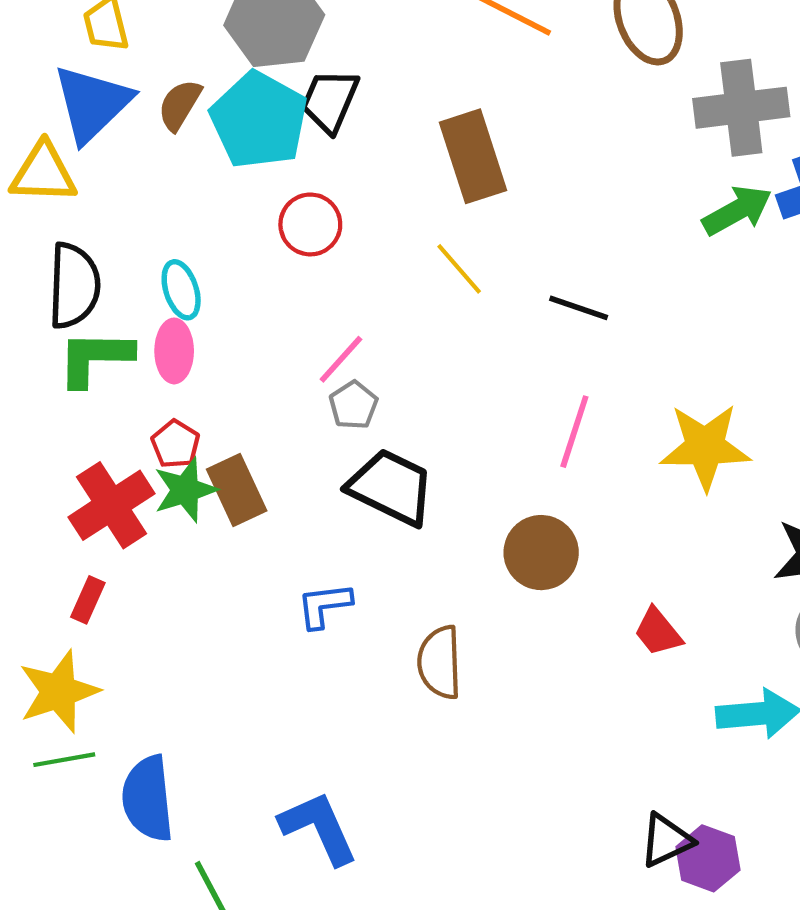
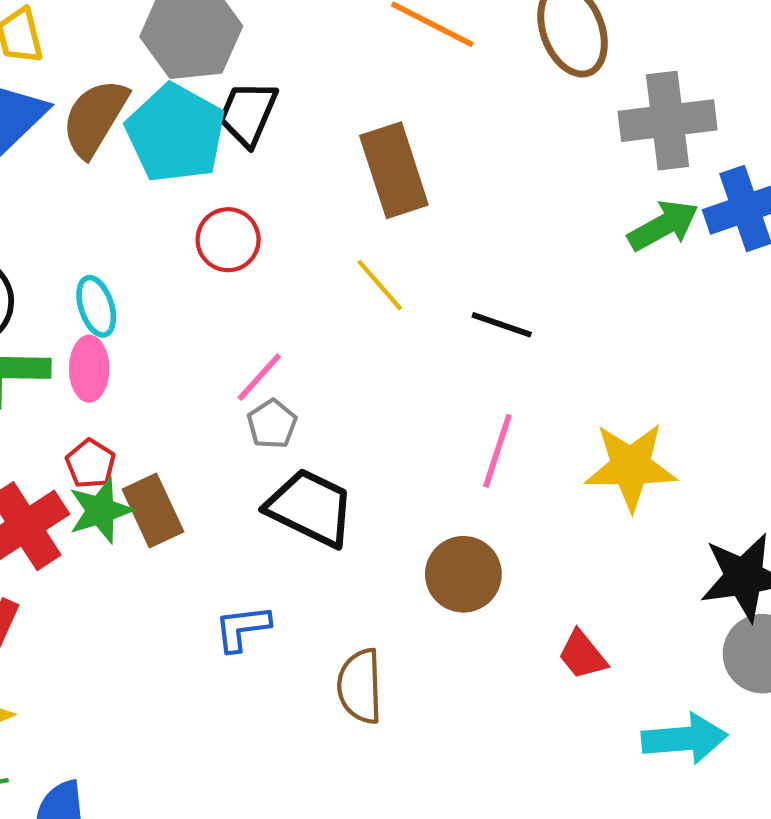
brown semicircle: (180, 105) -> (95, 118), size x1.5

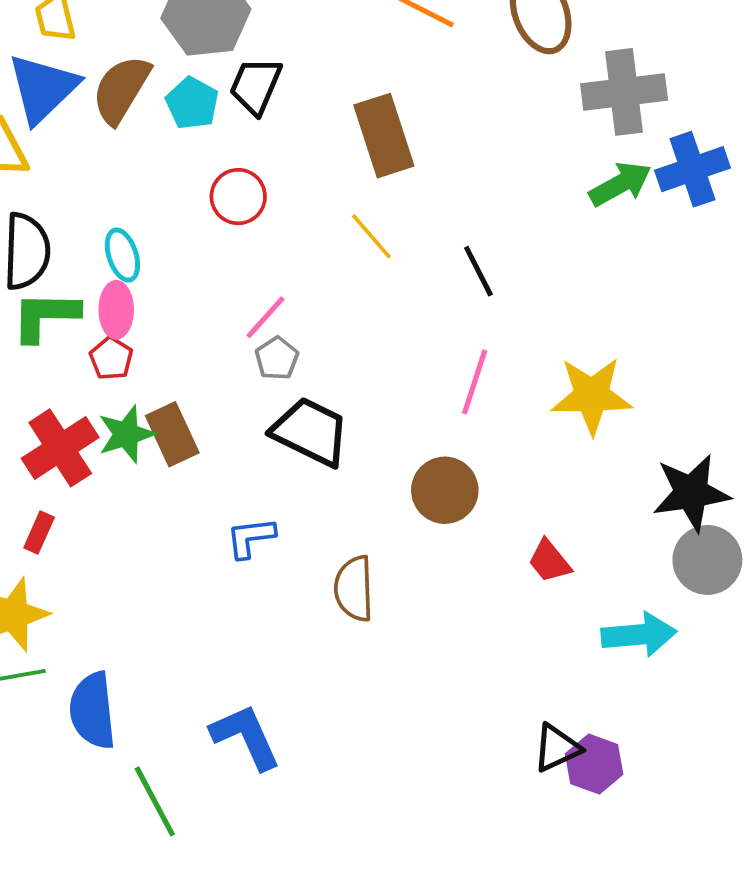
cyan pentagon: (176, 133) -> (192, 103), size x0.6
black line: (502, 325) -> (478, 271), turned 44
red pentagon: (91, 464) -> (111, 358), moved

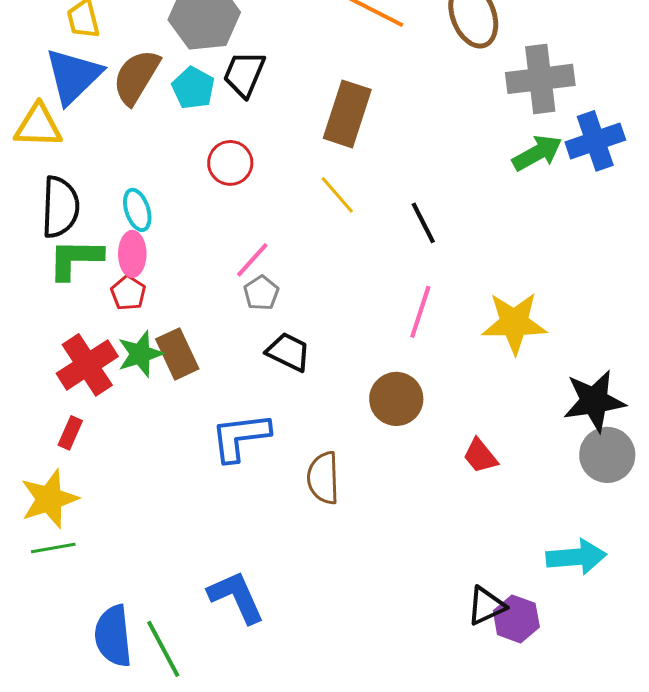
brown rectangle: (384, 136) -> (347, 114), turned 36
black trapezoid: (310, 432) -> (288, 352), size x0.7
blue L-shape: (251, 538) -> (240, 437), size x1.5
cyan arrow: (639, 635) -> (576, 557), moved
blue semicircle: (93, 711) -> (113, 636), moved

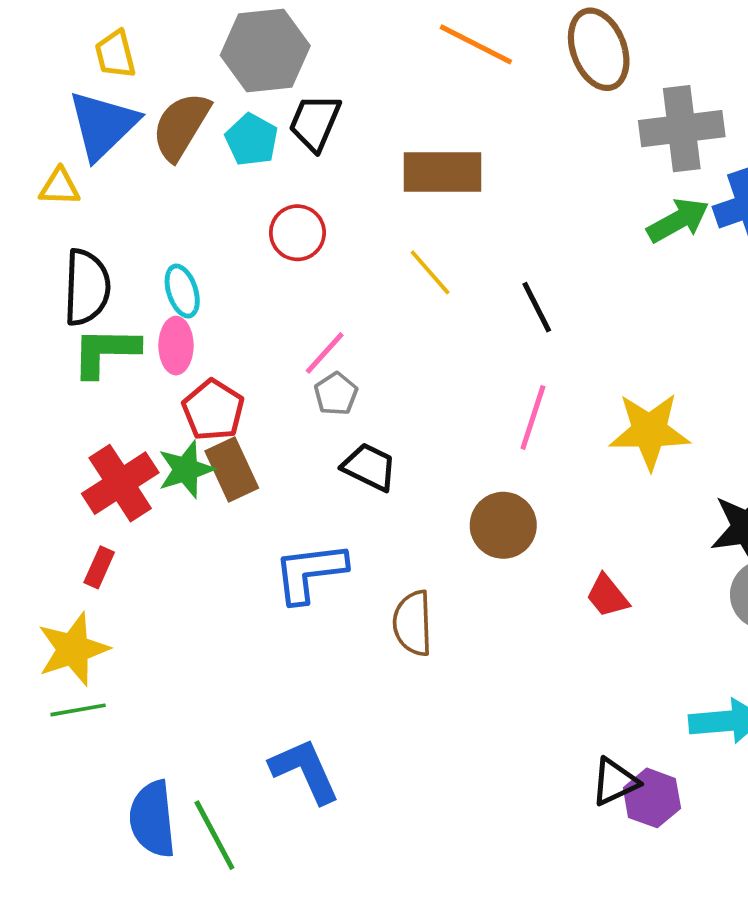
brown rectangle: (347, 114) -> (442, 172), turned 72
yellow triangle: (38, 126) -> (59, 187), size x0.7
red pentagon: (128, 293) -> (213, 410), moved, size x1.4

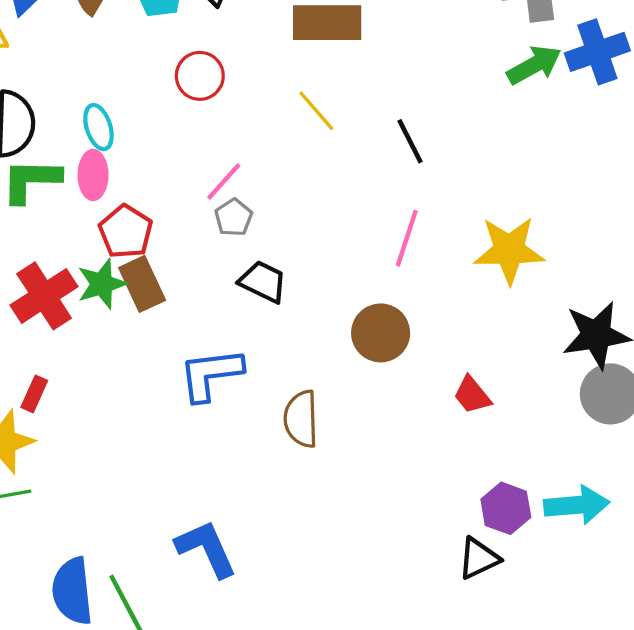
red rectangle: (99, 567) -> (34, 394), moved
purple hexagon: (652, 798) -> (506, 508), moved

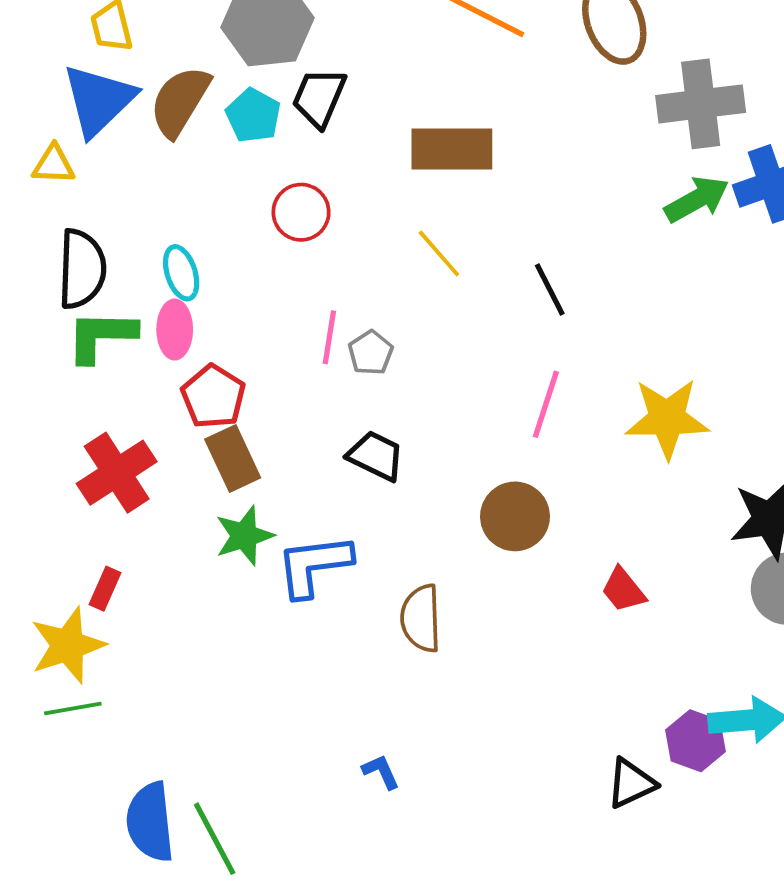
pink line: (224, 182) -> (329, 337), turned -33
gray pentagon: (234, 217) -> (371, 353), moved
green star: (102, 284) -> (244, 536), moved
purple hexagon: (506, 508) -> (695, 741), moved
blue L-shape: (206, 549) -> (381, 772), moved, size x0.5

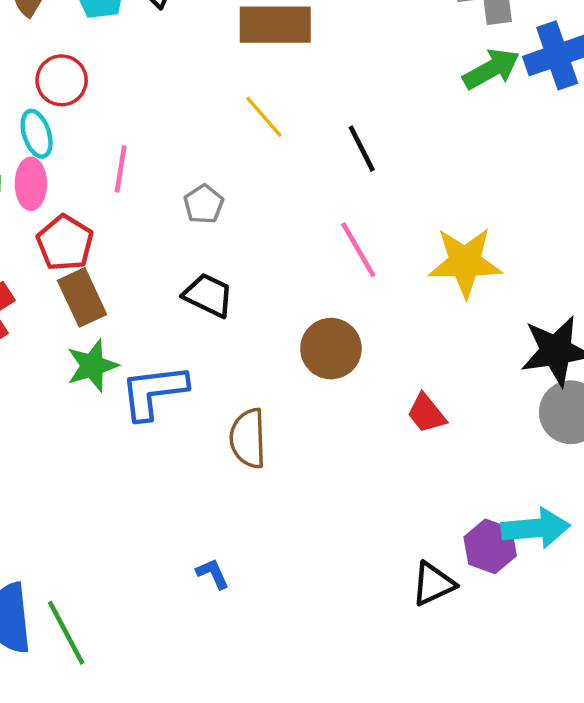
red circle: (301, 212) -> (62, 80), moved
pink line: (329, 337) -> (121, 169), moved
pink line: (546, 404) -> (358, 250), turned -48

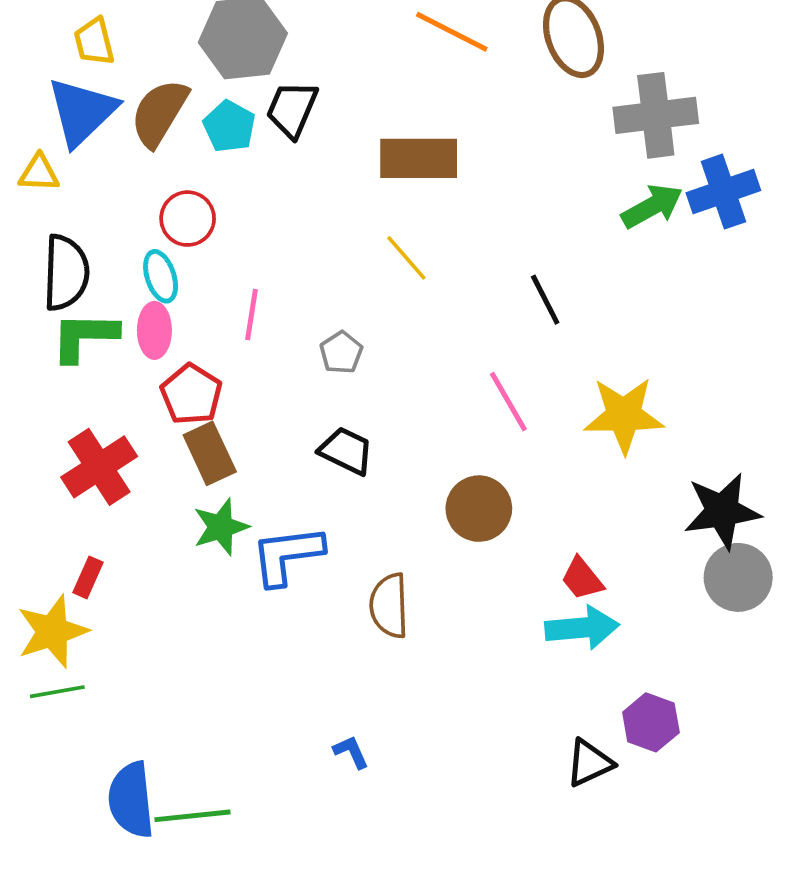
black line: (362, 149) -> (545, 300), moved
cyan arrow: (536, 528) -> (582, 628), moved
green line: (66, 633) -> (193, 816), turned -68

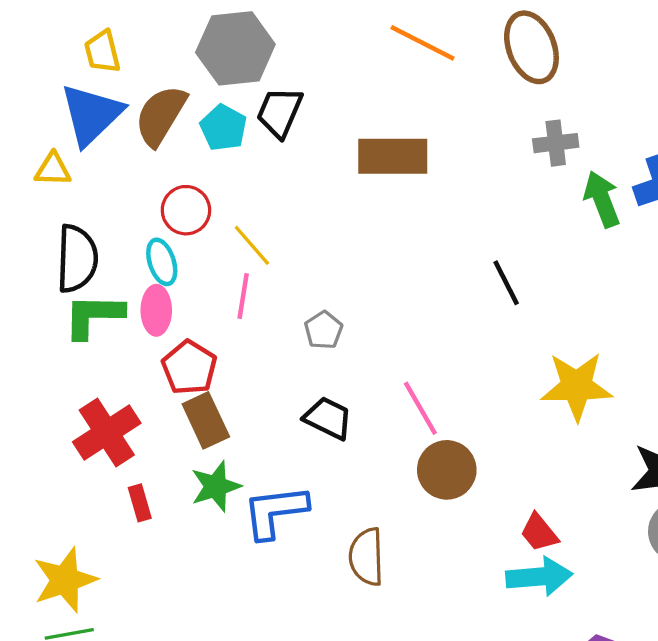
gray cross: (656, 115) -> (556, 143), moved, size x0.6
green arrow: (652, 206) -> (602, 199), turned -82
yellow line: (406, 258) -> (252, 245), moved
pink line: (508, 402) -> (420, 408), moved
red rectangle: (88, 577) -> (140, 503), moved, turned -40

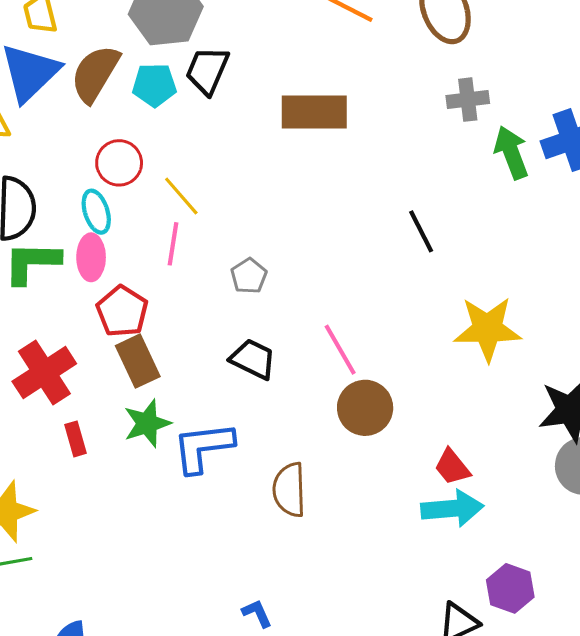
cyan pentagon: (223, 128) -> (154, 85), turned -30

